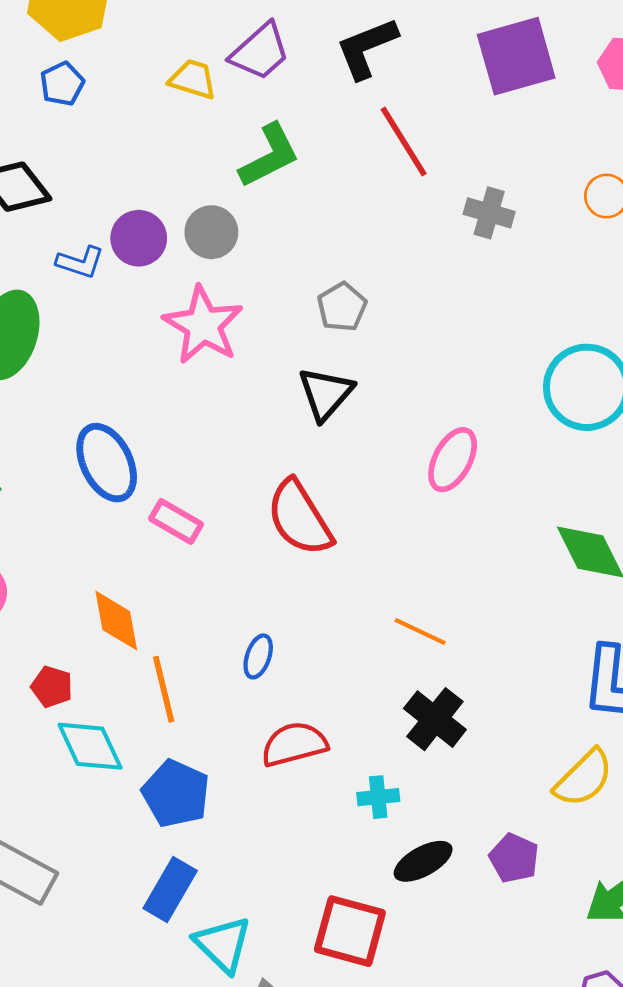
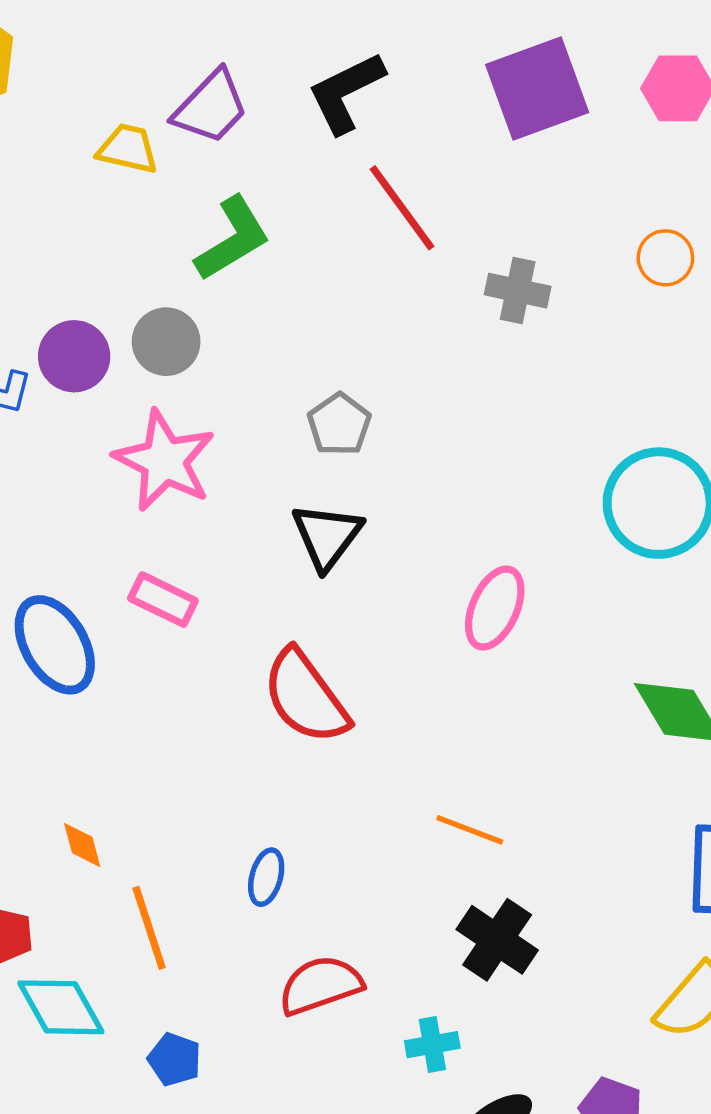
pink rectangle: (176, 521) -> (163, 600), moved
orange diamond: (116, 621) -> (82, 845), size x0.6
blue pentagon: (176, 794) -> (175, 1059), size x0.6

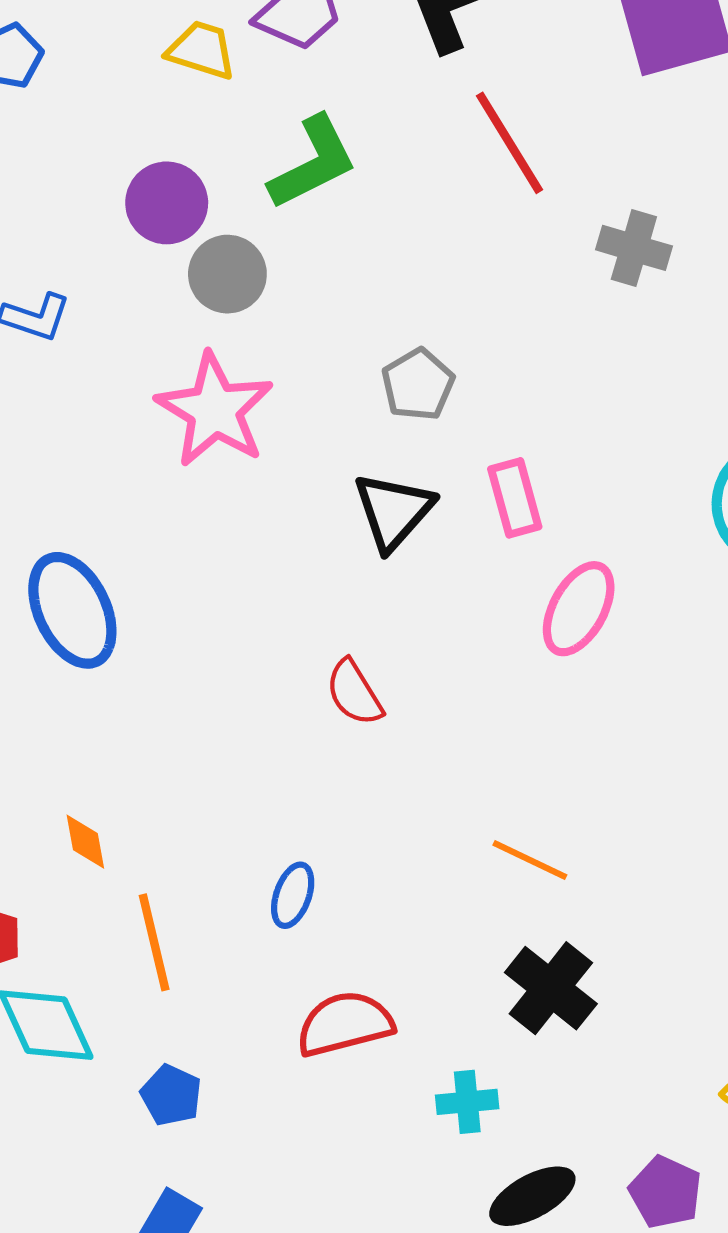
purple circle: (74, 356) -> (167, 203), moved
pink rectangle: (163, 600) -> (515, 498), moved, turned 44
red semicircle: (306, 697) -> (354, 693), size x0.6

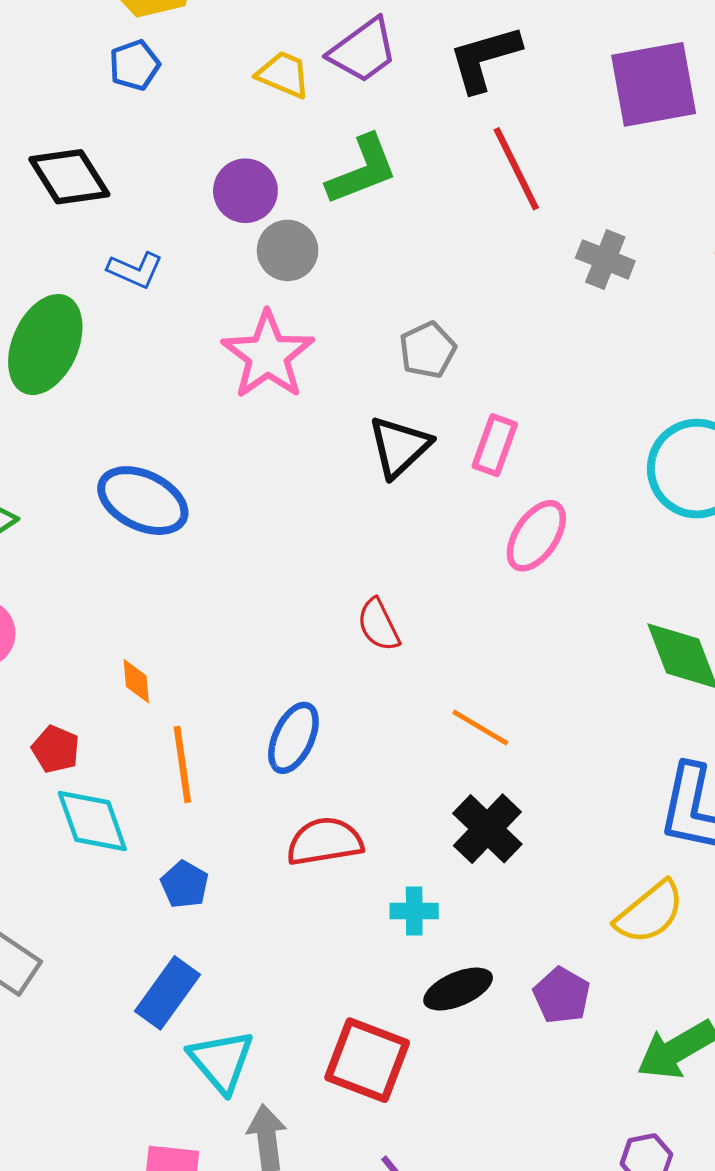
pink rectangle: (515, 498) -> (495, 445), turned 30
blue ellipse: (72, 610) -> (143, 501), turned -44
red semicircle: (354, 693) -> (378, 625), moved
blue ellipse: (293, 895) -> (293, 738), size x1.4

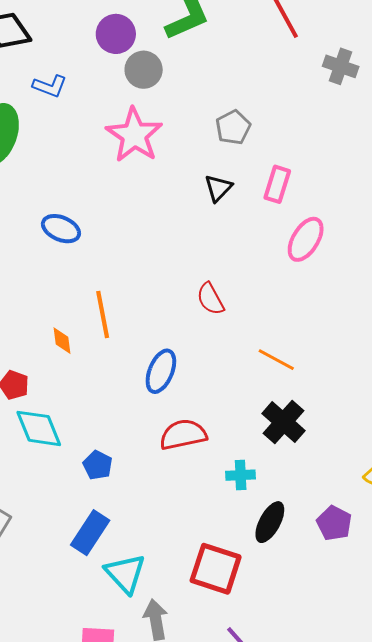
black triangle: (399, 447) -> (218, 188), size x0.7
blue ellipse: (143, 501) -> (61, 229), size x0.7
orange line: (182, 765) -> (103, 314), moved
black ellipse: (458, 989) -> (270, 522), turned -36

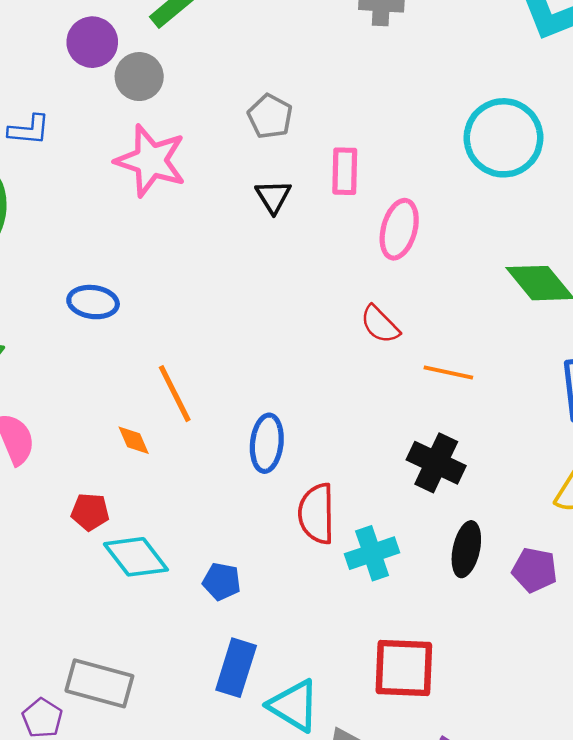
red semicircle: (210, 299) -> (380, 324), moved
orange line: (276, 360) -> (448, 373), moved
red semicircle: (183, 435) -> (317, 514), turned -63
cyan cross: (241, 475) -> (372, 553), moved, size x1.4
black ellipse: (270, 522) -> (466, 549), moved

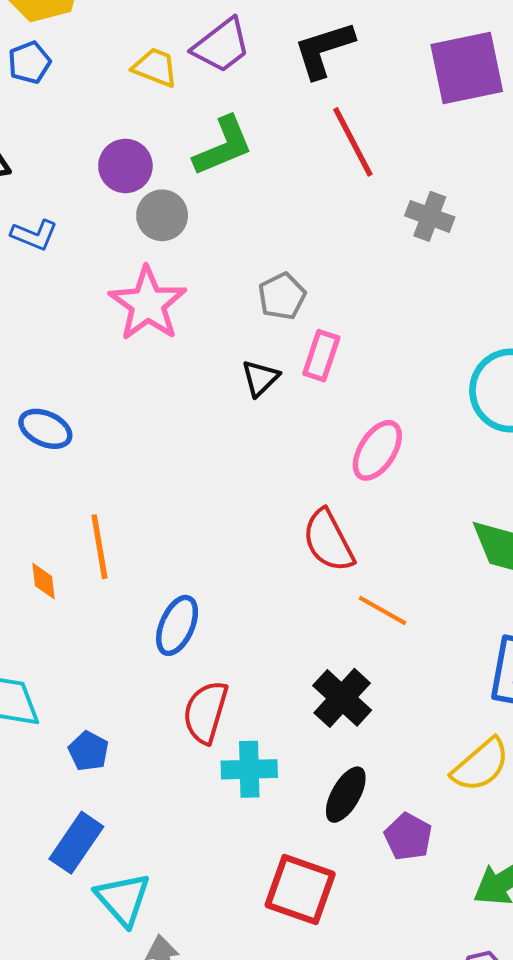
pink rectangle: (345, 171) -> (321, 356), moved
red semicircle: (380, 324) -> (328, 541), size x1.4
red square: (404, 668) -> (300, 889), moved

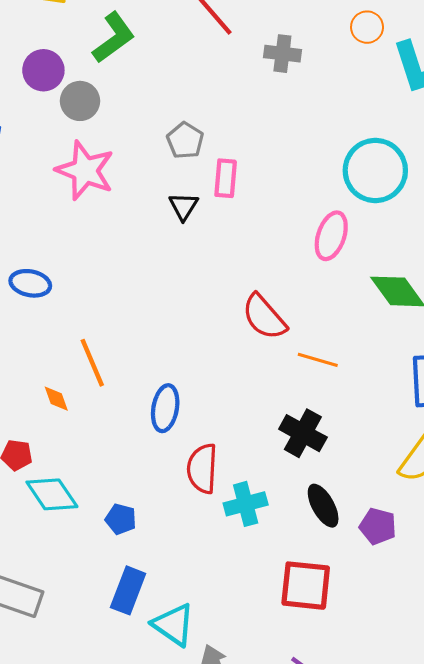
pink ellipse: (377, 450) -> (331, 236), moved
black ellipse: (346, 795) -> (323, 506), turned -45

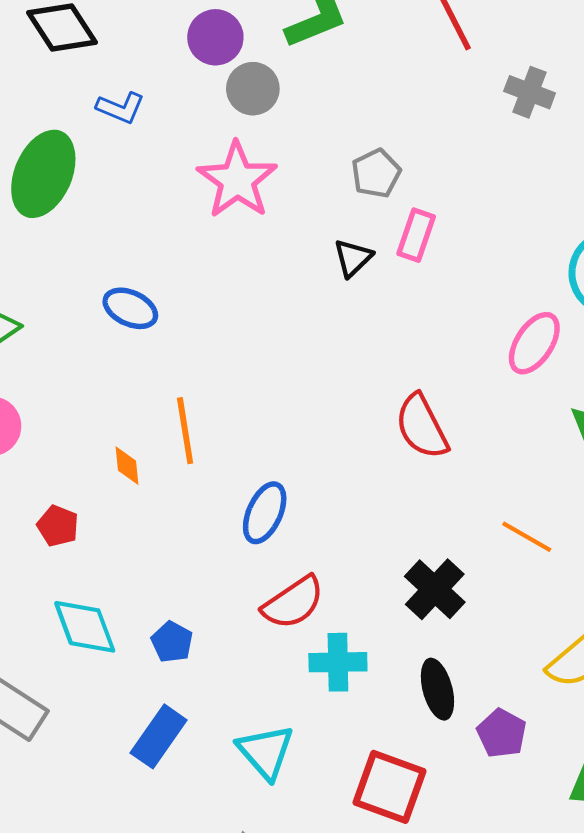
orange line: (318, 360) -> (527, 537), moved
red semicircle: (202, 469) -> (293, 603), turned -141
cyan diamond: (52, 494) -> (85, 627), moved
cyan triangle: (173, 625) -> (266, 752), moved

